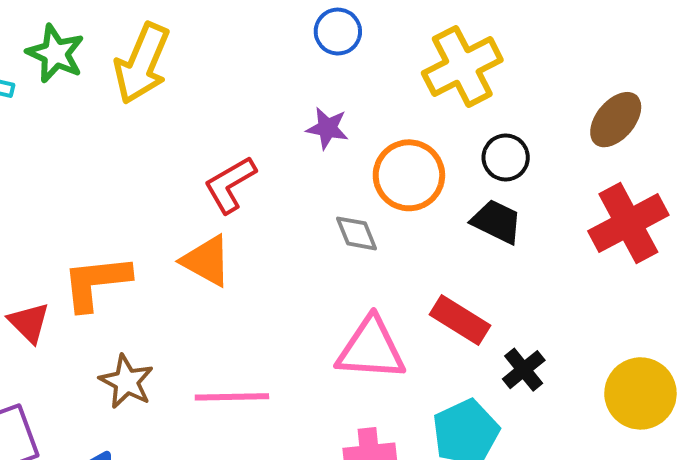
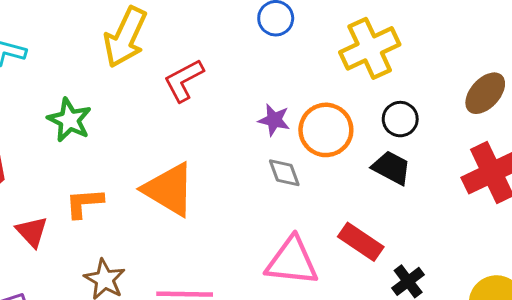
green star: (55, 53) -> (69, 120), moved
purple star: (327, 128) -> (274, 120), moved
red L-shape: (230, 185) -> (184, 80), moved
orange triangle: (206, 261) -> (169, 190), size x1.4
orange L-shape: (96, 283) -> (84, 203), size x0.7

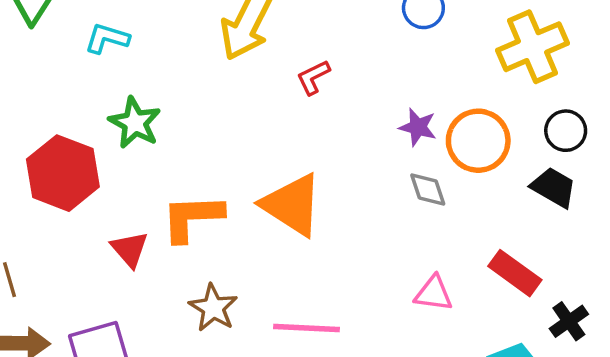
red L-shape: (184, 80) -> (313, 77), size x0.7
green star: (69, 120) -> (135, 123), moved
orange L-shape: (84, 203) -> (192, 218), size x1.4
pink triangle: (292, 261) -> (434, 293), size x0.6

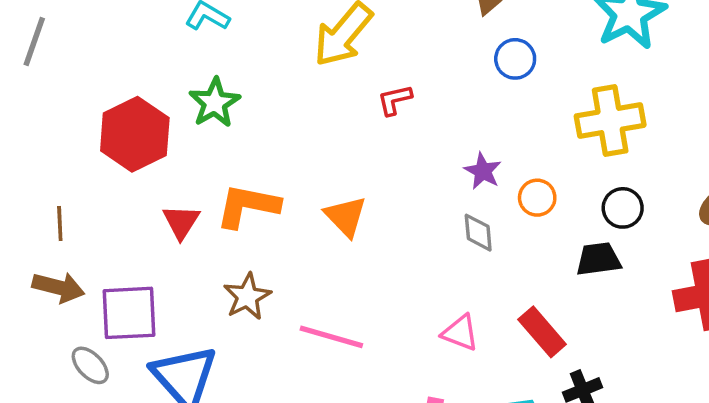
orange circle: (478, 141) -> (537, 198), size x0.6
black trapezoid: (554, 187) -> (598, 259), turned -51
orange triangle: (292, 205) -> (346, 216), size x0.7

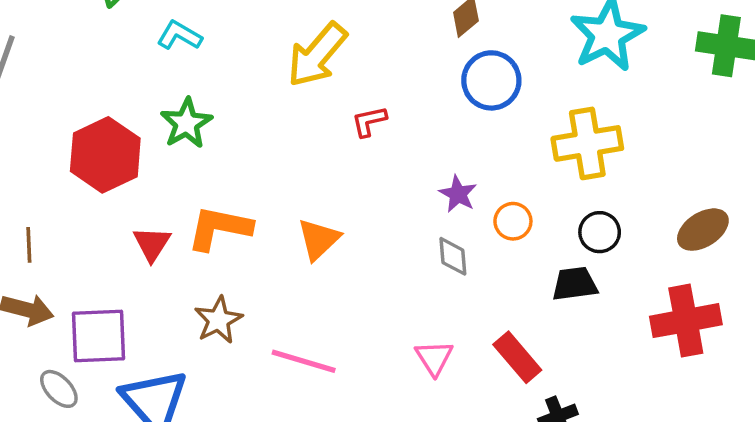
blue circle: (515, 59) -> (491, 80), size x1.4
orange triangle: (346, 216) -> (319, 239), turned 30
pink triangle: (460, 333) -> (434, 358), turned 36

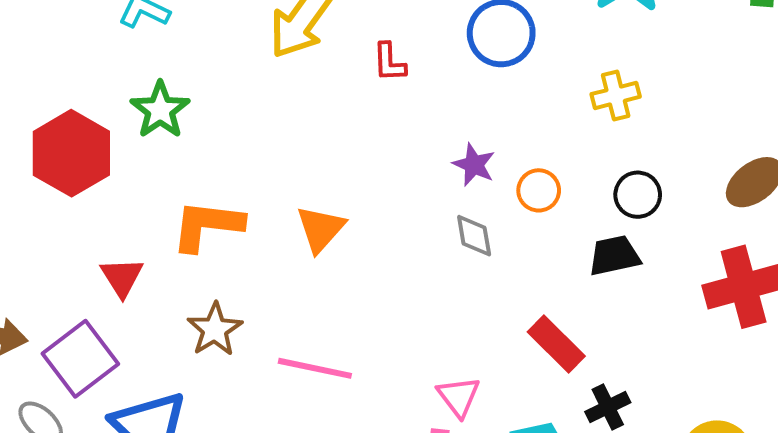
red L-shape: (369, 121) -> (389, 62), moved, turned -75
yellow cross: (587, 143) -> (616, 95), size x0.6
red triangle: (152, 244) -> (122, 277), moved
purple square: (98, 336) -> (80, 359), turned -30
pink triangle: (434, 358) -> (458, 397), moved

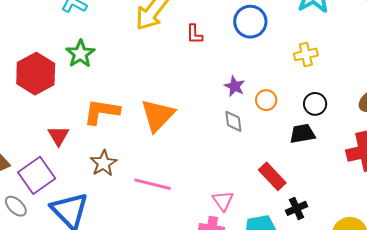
orange triangle: (320, 229) -> (158, 115), size x1.4

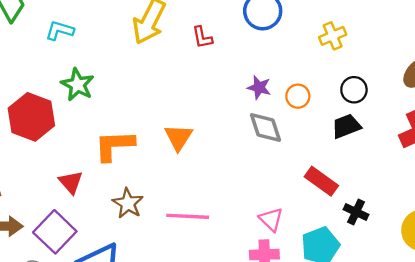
orange triangle: (158, 115) -> (178, 137), size x0.7
gray diamond: (233, 121) -> (265, 127), size x1.4
black cross: (297, 208) -> (356, 212), turned -30

